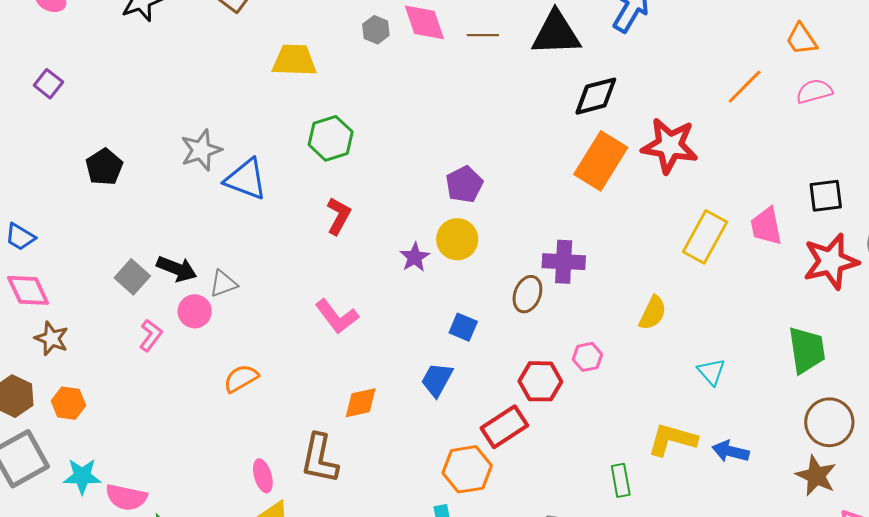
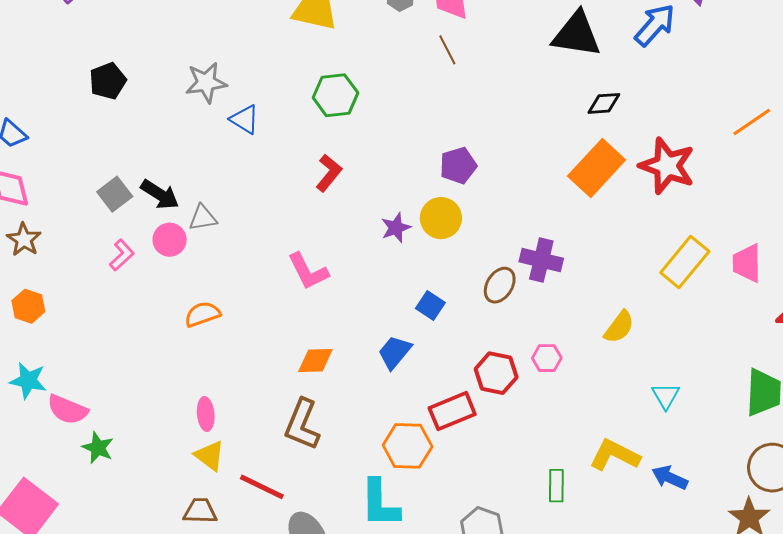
brown line: (483, 35) -> (447, 50), moved, turned 52
black diamond: (596, 96) -> (604, 103), size x0.7
blue triangle: (246, 179) -> (245, 119), size x0.7
brown L-shape: (320, 459) -> (302, 424), moved

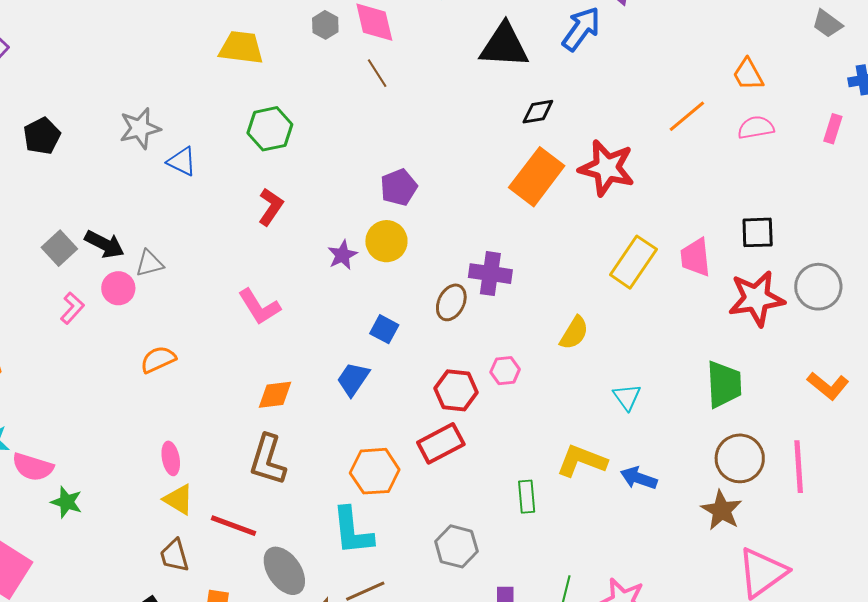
red rectangle: (452, 411) -> (441, 443), moved
brown trapezoid: (200, 511) -> (174, 555), turned -102

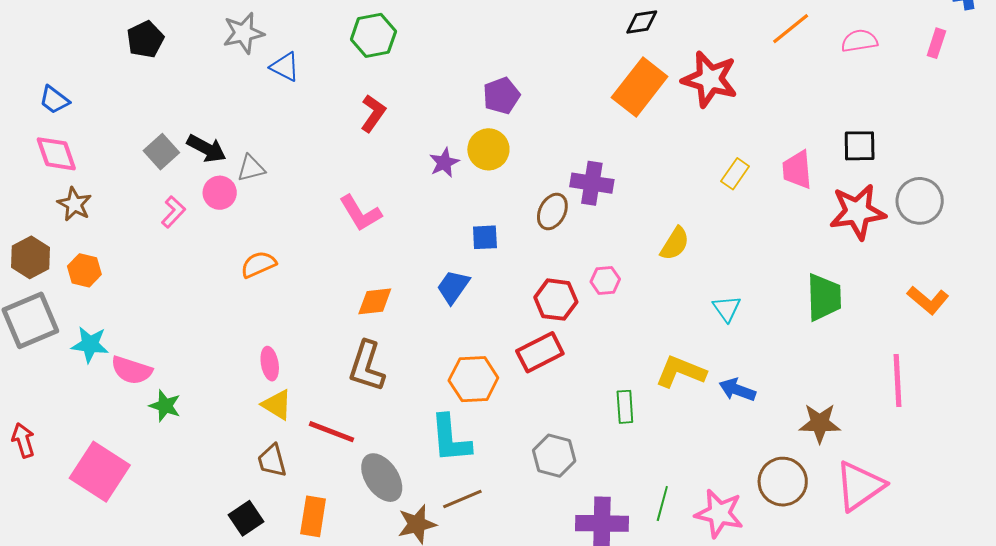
yellow rectangle: (633, 262) -> (735, 174), size x0.6
blue square: (384, 329) -> (485, 237), turned -32
brown circle: (740, 458) -> (783, 482), moved
brown star: (722, 510) -> (820, 423), turned -30

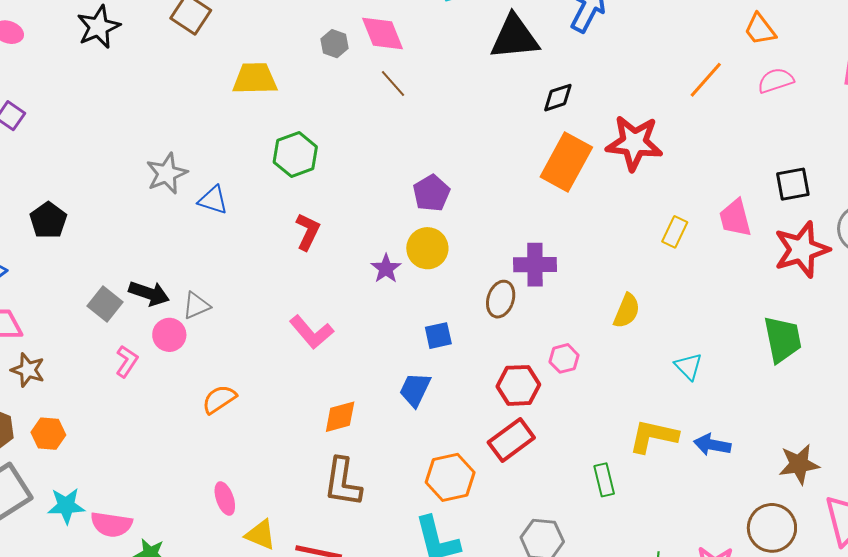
black pentagon: (145, 39) -> (48, 220), moved
pink ellipse: (270, 364) -> (225, 499), moved

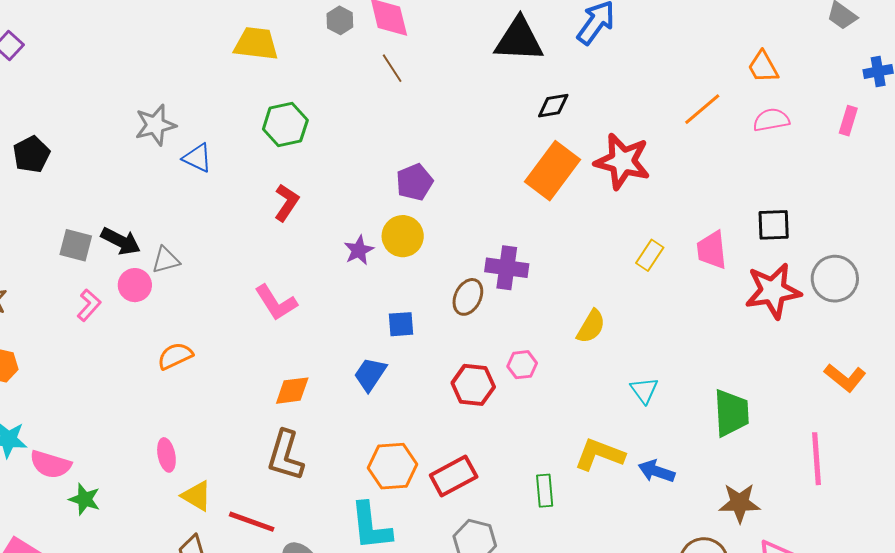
gray square: (105, 304) -> (76, 245), turned -32
green trapezoid: (783, 339) -> (731, 413), moved
red rectangle: (511, 440) -> (454, 476), moved

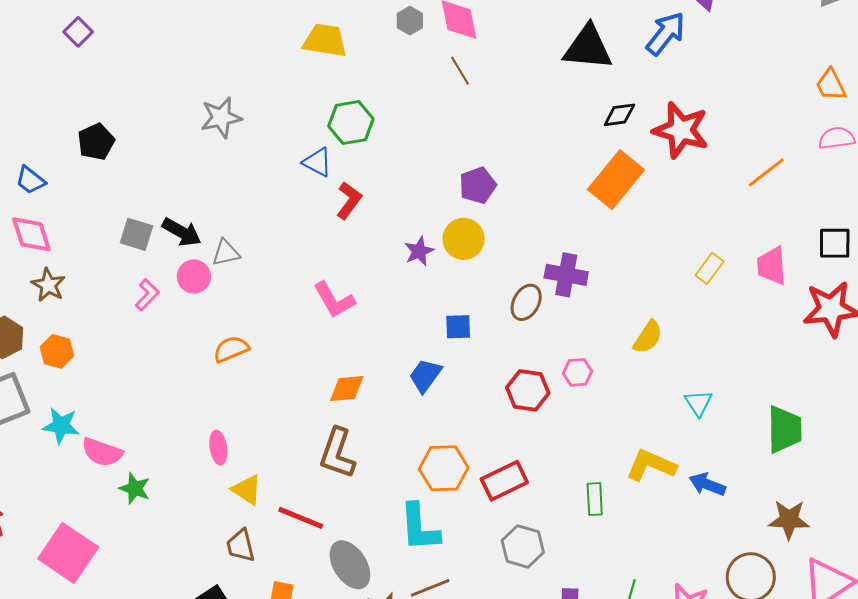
orange line: (702, 109) -> (766, 172), moved
blue triangle: (197, 158) -> (317, 162), moved
red star: (622, 161) -> (681, 130), moved

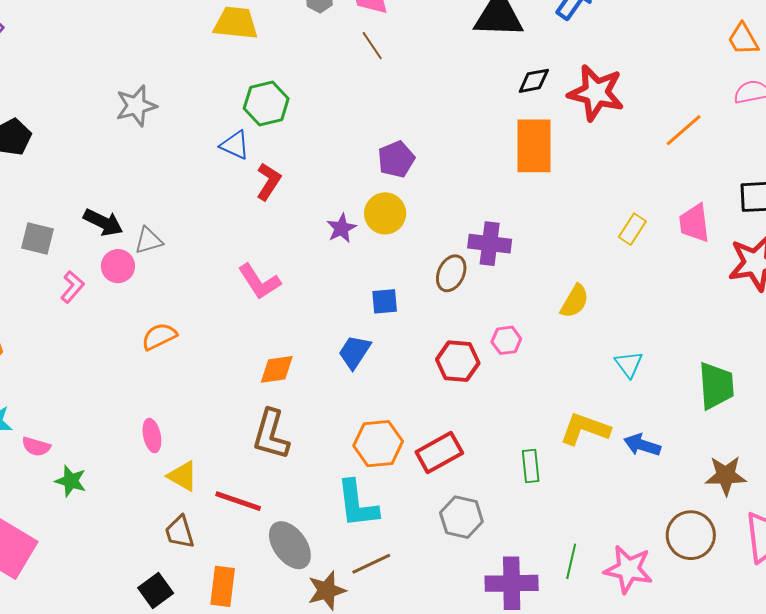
orange rectangle: (616, 180) -> (534, 146), turned -36
gray square: (136, 234) -> (37, 239), moved
pink semicircle: (102, 452) -> (36, 447), size x0.7

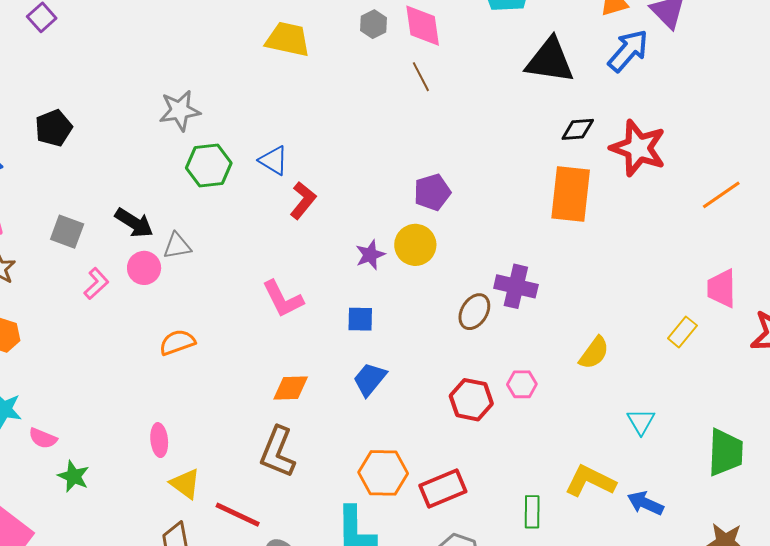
green hexagon: (266, 103) -> (209, 165), moved
yellow rectangle: (632, 229) -> (682, 332), moved
blue square: (385, 301) -> (360, 319), moved

